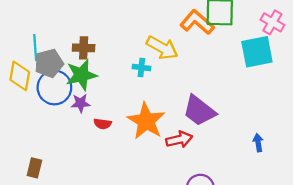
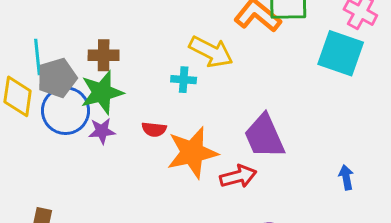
cyan square: (257, 52) -> (341, 53), turned 32
purple trapezoid: (199, 111) -> (264, 136), turned 30
orange star: (146, 121) -> (192, 153), turned 30
red semicircle: (103, 124) -> (154, 129), moved

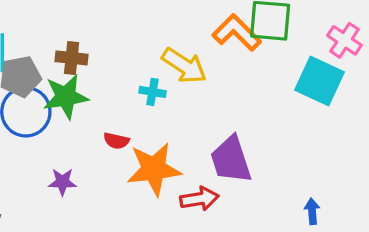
purple star: (102, 131) -> (62, 182), moved

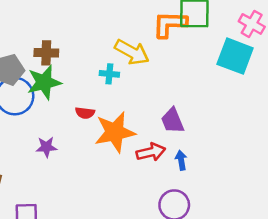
orange L-shape: (237, 33) -> (170, 24), turned -39
purple trapezoid: (231, 160) -> (173, 121), size x0.7
blue arrow: (312, 211) -> (181, 160), moved

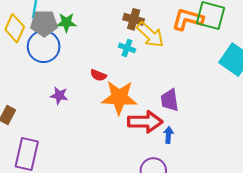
brown cross: (46, 53) -> (134, 19), moved
green star: (44, 82) -> (66, 23), moved, size x0.7
red arrow: (151, 152) -> (145, 122), size x1.4

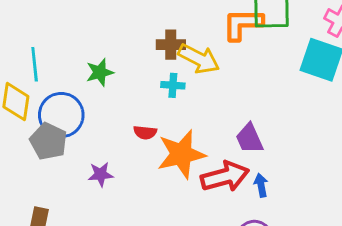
gray pentagon: (44, 23) -> (48, 141), moved, turned -30
green star: (66, 23) -> (100, 72), moved

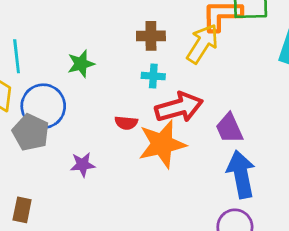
yellow arrow: (199, 59) -> (202, 44), moved, turned -84
red arrow: (225, 177) -> (179, 107), moved
blue arrow: (261, 185) -> (241, 174), size x2.0

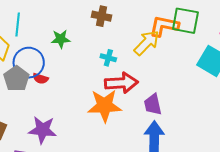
brown cross: (151, 36) -> (102, 16), moved
red semicircle: (126, 123) -> (40, 79), moved
purple star: (83, 165) -> (42, 130), moved, size x1.6

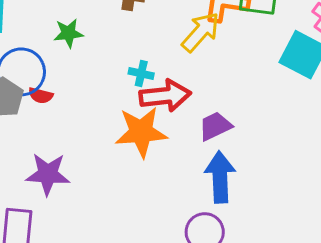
cyan cross: (108, 58) -> (141, 73), moved
purple trapezoid: (153, 104) -> (215, 126), turned 80

